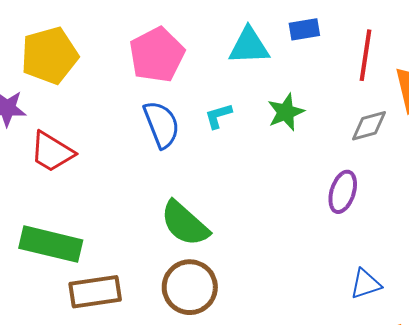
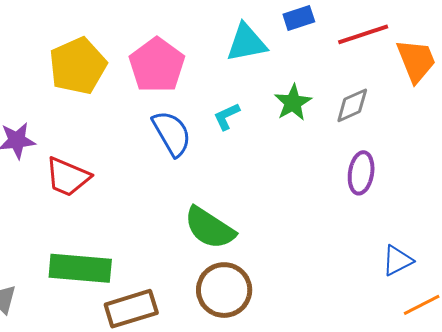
yellow pentagon: (50, 55) -> (78, 66), moved
red line: (366, 55) -> (363, 34), turned 72
gray diamond: (369, 126) -> (352, 105), moved

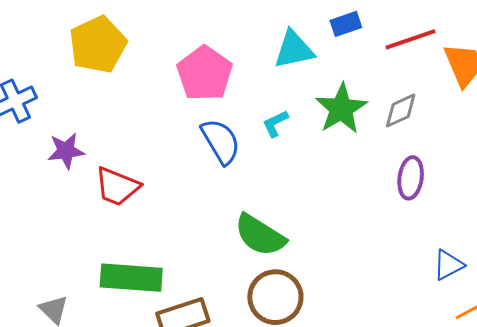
yellow pentagon: (78, 66) -> (98, 45), moved
green star: (293, 103) -> (341, 109), size x1.4

